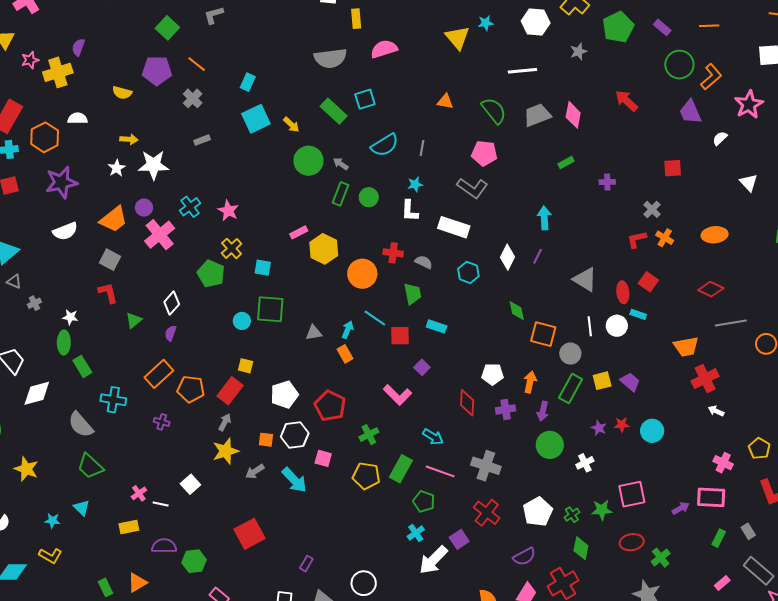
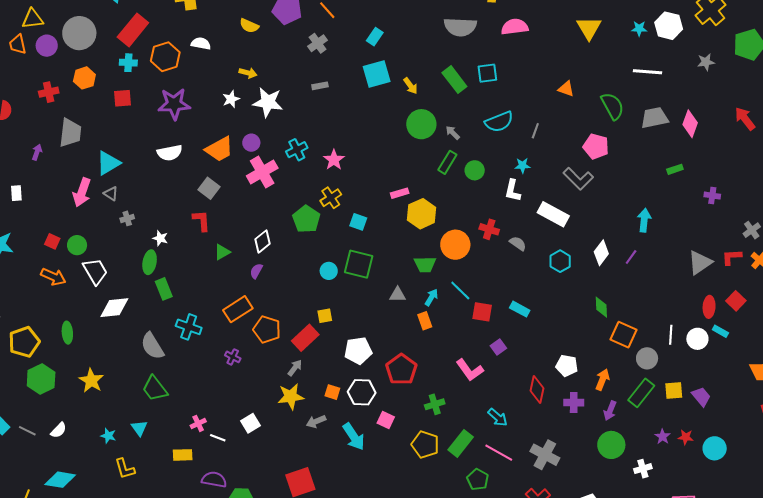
cyan star: (486, 23) -> (639, 29), moved
gray triangle: (585, 280) -> (700, 263), moved, turned 44
green trapezoid: (413, 294) -> (425, 264), moved, turned 90
yellow square: (246, 366) -> (325, 316), turned -35
yellow L-shape: (50, 556) -> (125, 469), moved, turned 35

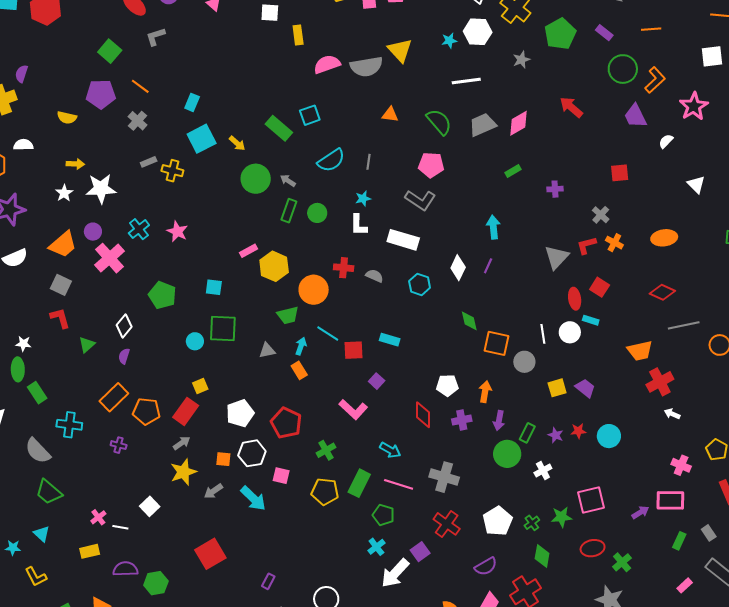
gray semicircle: (460, 27) -> (366, 67), moved
pink diamond: (690, 124) -> (519, 123), turned 52
yellow cross: (331, 198) -> (172, 171), moved, turned -30
gray arrow: (295, 368) -> (182, 443), turned 30
green rectangle: (641, 393) -> (527, 433), moved, size x0.7

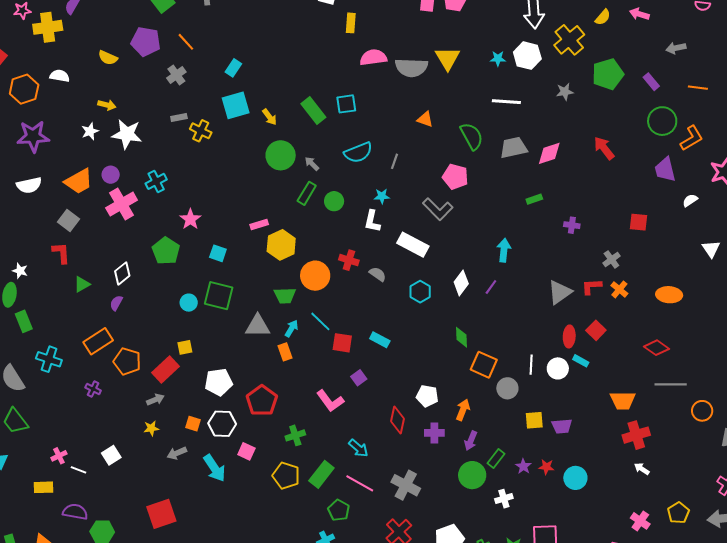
pink star: (177, 231) -> (190, 219), moved
gray triangle: (267, 350) -> (258, 326), size x1.5
purple trapezoid: (585, 388) -> (562, 426), turned 125
yellow star: (183, 472) -> (151, 428), size x0.6

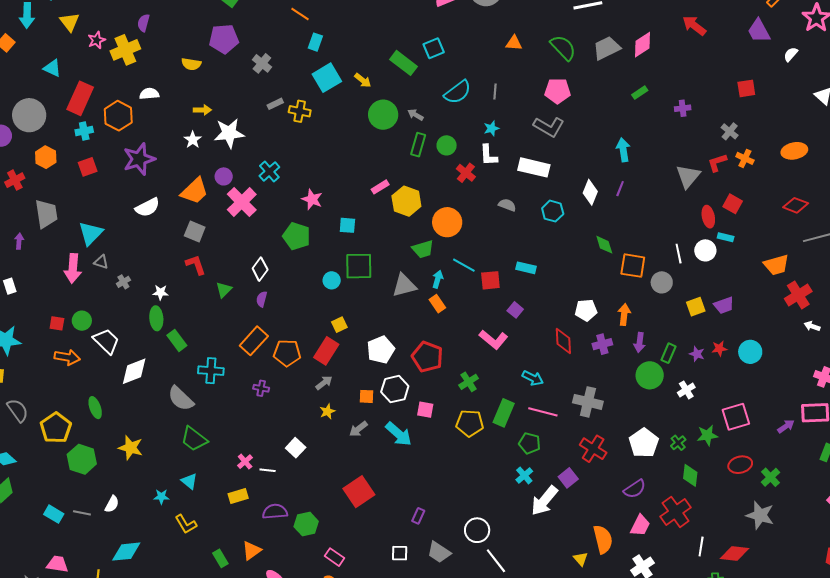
orange line: (186, 42) -> (300, 14), moved
red cross: (349, 260) -> (466, 173), moved, turned 36

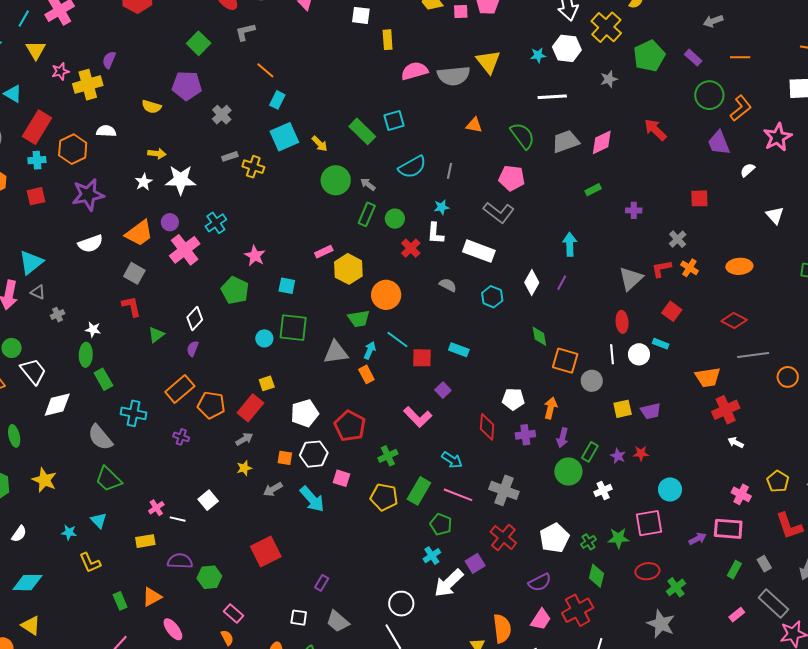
red ellipse: (708, 217) -> (622, 322), moved
cyan circle: (750, 352) -> (670, 489), moved
white circle: (477, 530) -> (401, 604), moved

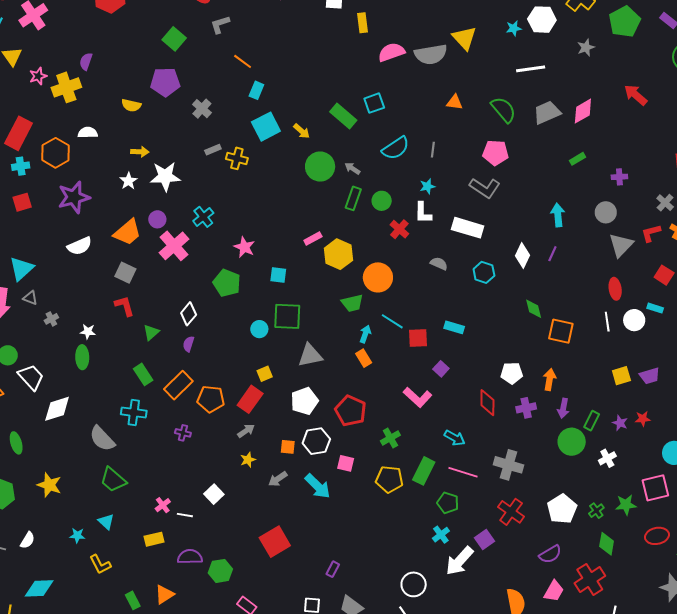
gray triangle: (336, 352) -> (310, 355), moved
green rectangle: (103, 379) -> (143, 374), moved
gray circle: (592, 381) -> (606, 212), moved

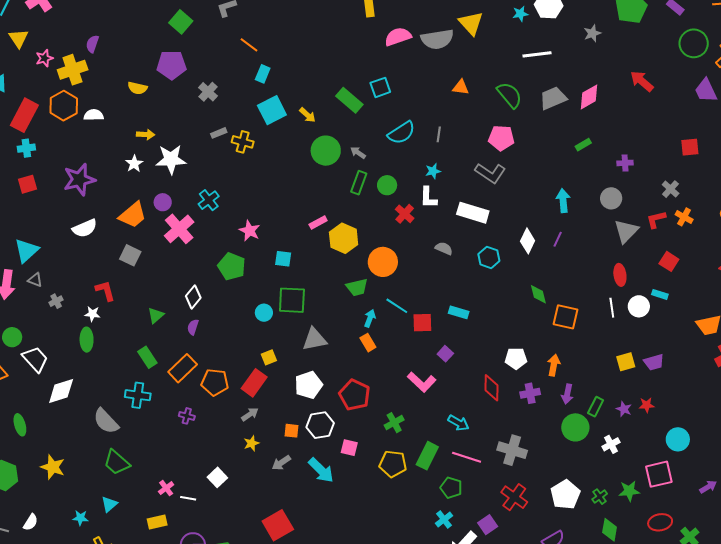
orange hexagon: (56, 153) -> (64, 106), moved
red L-shape: (124, 306) -> (105, 291), moved
cyan triangle: (106, 522) -> (109, 504), turned 36

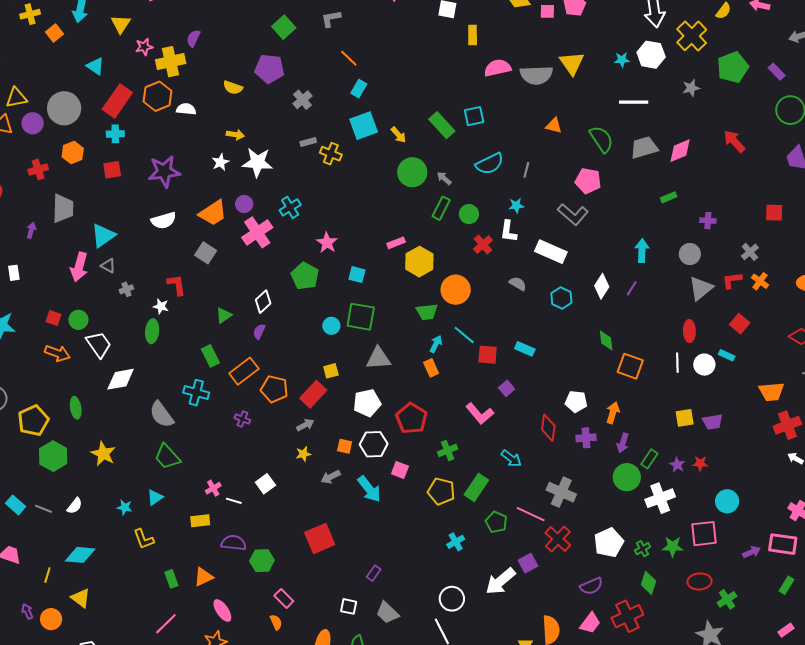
white cross: (611, 444) -> (660, 498), size x1.6
pink line: (467, 457) -> (531, 514), moved
cyan cross: (444, 519) -> (456, 542), moved

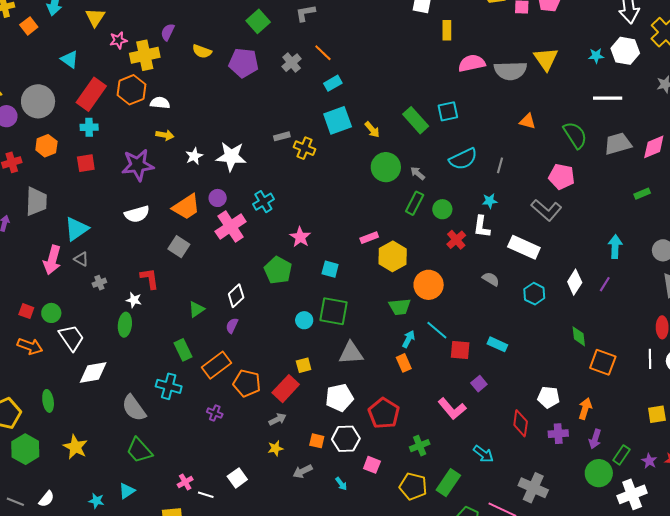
yellow semicircle: (233, 88) -> (202, 51), moved
cyan rectangle: (359, 89) -> (333, 83), turned 30
gray cross: (302, 100) -> (292, 63), moved
yellow arrow: (235, 135) -> (165, 135), moved
cyan arrow: (369, 489) -> (341, 484), size x0.5

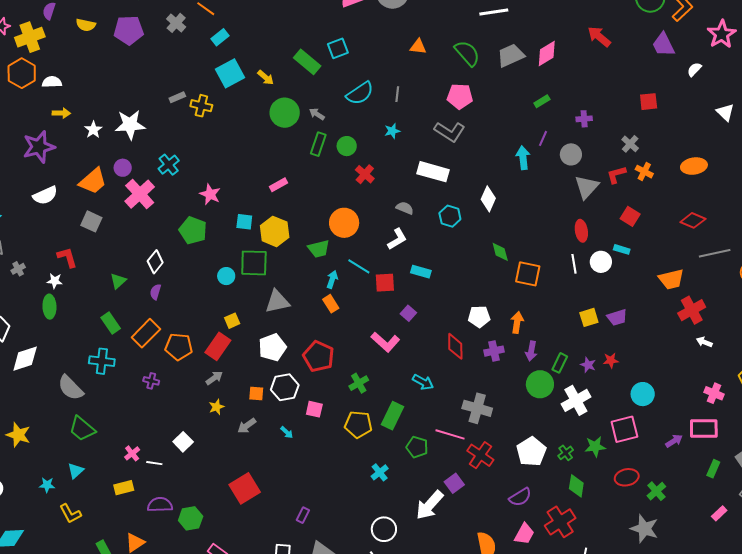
white L-shape: (482, 227) -> (397, 239), moved, turned -120
yellow hexagon: (393, 256) -> (275, 231), moved
purple line: (605, 284) -> (543, 138), moved

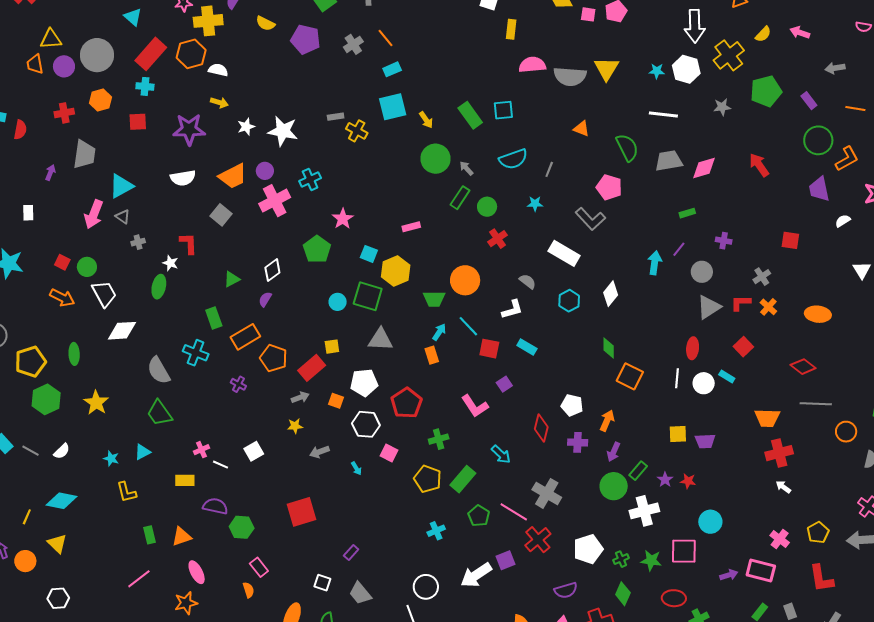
orange square: (256, 393) -> (336, 401), moved

